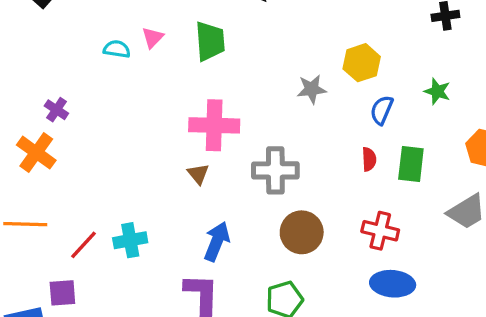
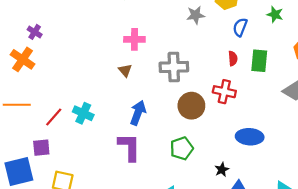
pink cross: (214, 125) -> (134, 39), size x0.7
red cross: (380, 231) -> (224, 92), moved
cyan cross: (130, 240) -> (83, 113), turned 36

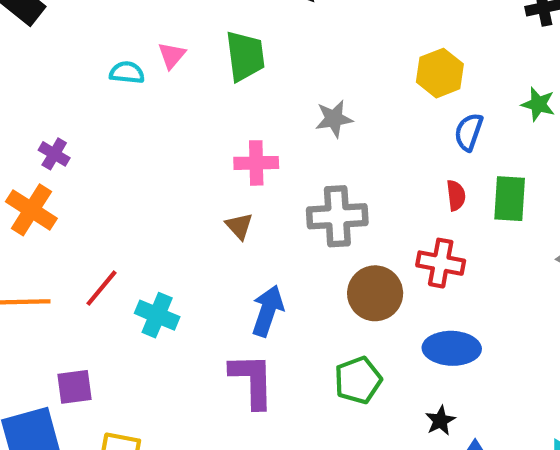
gray star: (196, 15) -> (334, 119), moved
red line: (54, 117) -> (101, 288), moved
blue ellipse: (250, 137) -> (452, 348), moved

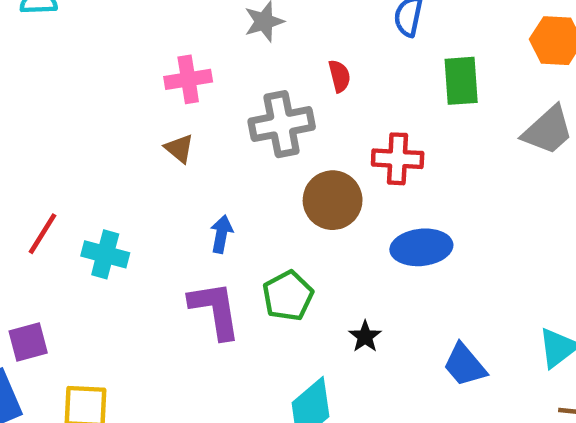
red semicircle: (456, 195) -> (339, 76), moved
blue arrow: (268, 311) -> (221, 234), size x0.7
green pentagon: (358, 380) -> (288, 296), moved
black star: (440, 421) -> (365, 337), moved

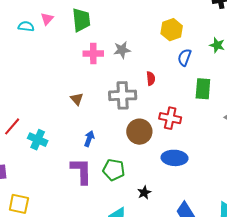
pink cross: (188, 79) -> (93, 54), moved
green pentagon: (288, 296) -> (114, 170), turned 30

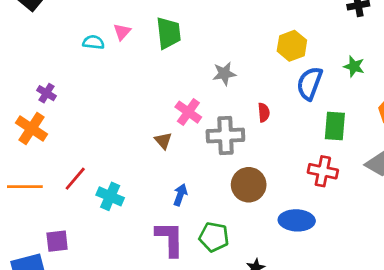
pink cross: (93, 54) -> (188, 112), moved, turned 36
blue semicircle: (184, 57) -> (310, 83), size x1.4
red cross: (170, 118) -> (323, 171), moved

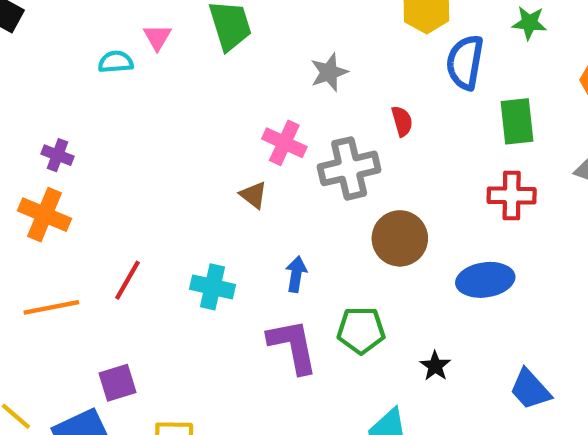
cyan cross: (110, 196) -> (212, 287), moved

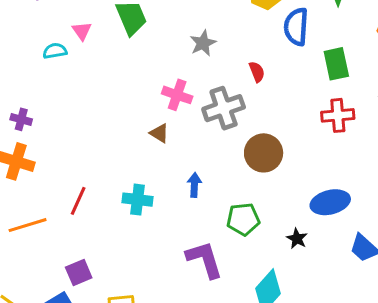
blue ellipse: (485, 280) -> (330, 202), moved
purple L-shape: (293, 346) -> (205, 259), moved

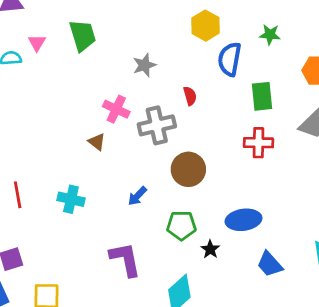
blue arrow: (194, 185) -> (137, 196), moved, turned -145
red line: (78, 201) -> (18, 195), turned -40
green pentagon: (243, 219) -> (181, 225), moved

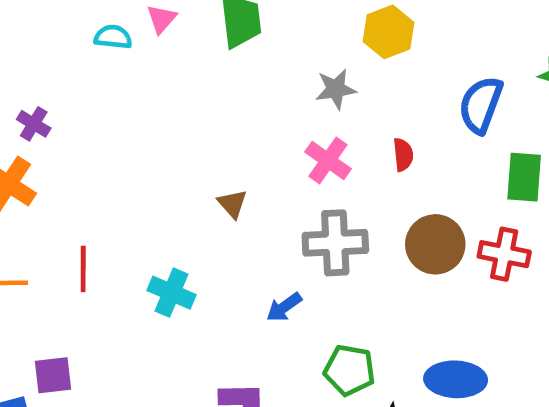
yellow hexagon: (205, 26) -> (388, 32), moved
pink cross: (116, 109) -> (328, 160), moved
gray cross: (157, 125) -> (335, 243), moved
brown circle: (188, 169) -> (435, 244), moved

